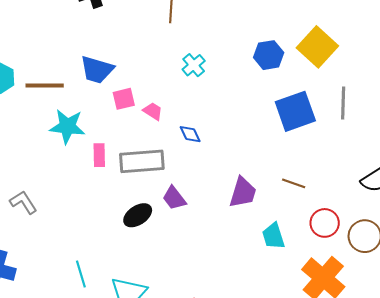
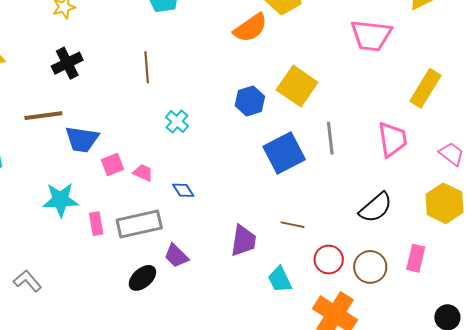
brown line: (45, 86) -> (43, 116), moved

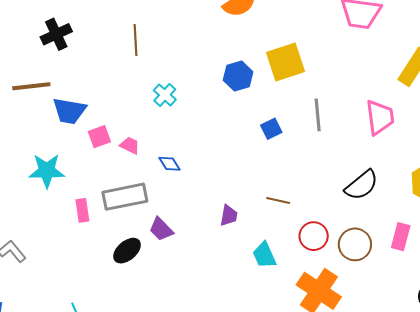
yellow square: (297, 86) -> (286, 62), turned 36
blue square: (284, 153) -> (271, 129), size x0.5
pink rectangle: (96, 224) -> (82, 210), moved
purple trapezoid: (243, 241) -> (229, 215), size x0.7

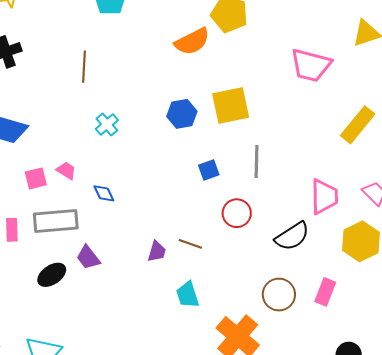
pink trapezoid: (380, 117) -> (324, 197), moved
pink square: (99, 137) -> (36, 178), moved
brown line: (278, 200) -> (190, 244), moved
red circle: (314, 236) -> (237, 213), moved

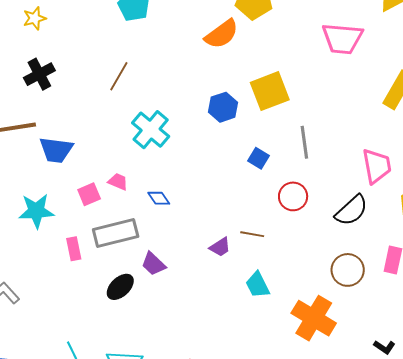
brown line: (84, 67) -> (119, 76), turned 36
cyan cross: (107, 124) -> (151, 130), size x1.6
blue square: (209, 170) -> (259, 158), turned -30
purple trapezoid: (157, 251) -> (220, 247), turned 50

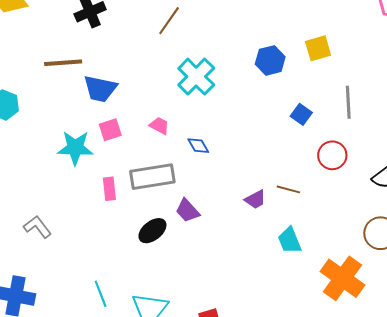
yellow square: (270, 91) -> (318, 48), size x0.7
pink square: (89, 194) -> (110, 130), moved

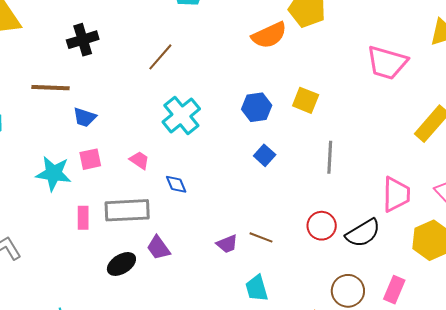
yellow square: (318, 48) -> (306, 100), turned 32
blue trapezoid: (100, 89) -> (85, 117), size x0.7
blue square: (301, 114) -> (265, 155), moved
red circle: (332, 155) -> (322, 226), moved

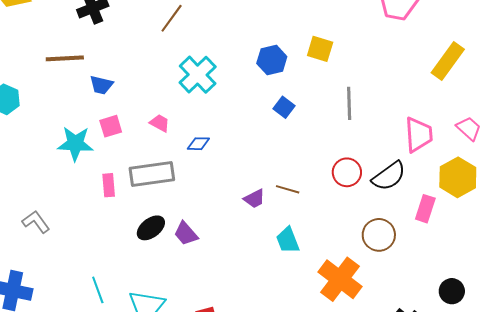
blue diamond: (176, 184) -> (198, 144), turned -60
purple trapezoid: (158, 248) -> (186, 234), moved
pink rectangle: (394, 290) -> (425, 209), moved

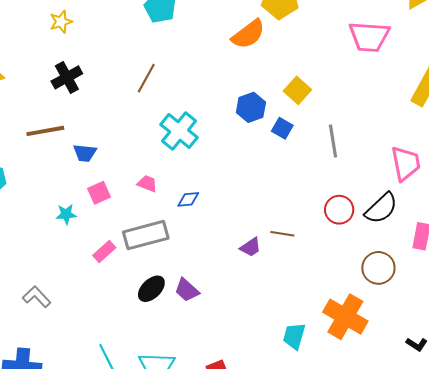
yellow square: (320, 49) -> (297, 90), turned 32
blue square: (284, 107) -> (282, 128), moved
cyan star: (75, 144) -> (66, 214), size x0.6
pink rectangle: (109, 185) -> (104, 251), turned 60
cyan trapezoid: (288, 240) -> (294, 336), moved, turned 44

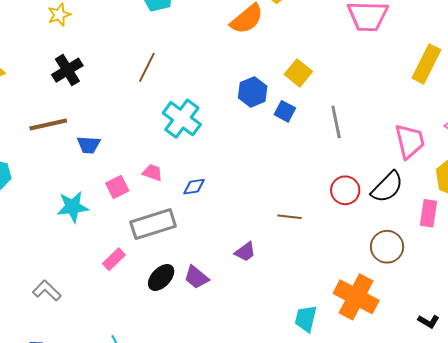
pink square: (99, 193) -> (117, 187), moved
cyan star: (66, 214) -> (73, 207), size x1.5
purple trapezoid: (251, 247) -> (245, 252), moved
pink rectangle: (104, 251) -> (114, 259), moved

